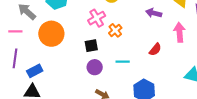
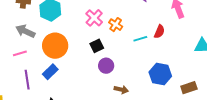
cyan line: (123, 62) -> (140, 39), moved
blue rectangle: (35, 71) -> (50, 72), moved

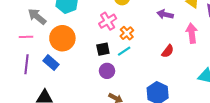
cyan line: (140, 39) -> (124, 51), moved, turned -32
blue rectangle: (50, 72) -> (51, 63), turned 70

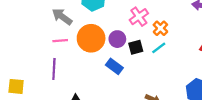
pink line: (26, 37) -> (60, 41), moved
blue rectangle: (51, 63) -> (114, 66), moved
purple circle: (107, 71) -> (117, 39), moved

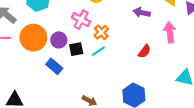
pink cross: (139, 17) -> (81, 20), turned -30

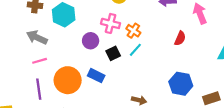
orange circle: (33, 38) -> (68, 80), moved
purple circle: (59, 40) -> (91, 41), moved

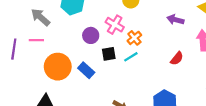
purple line: (39, 89) -> (14, 49), moved

